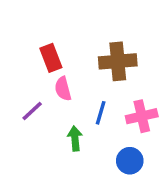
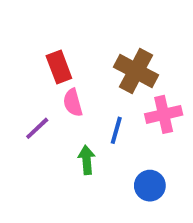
brown cross: (118, 61) -> (136, 71), turned 33
pink cross: (142, 116) -> (164, 114), moved

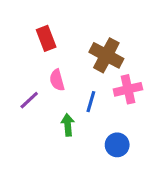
red rectangle: (59, 67) -> (46, 38), moved

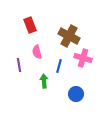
pink cross: (128, 89) -> (83, 58), turned 30
purple line: (29, 100) -> (19, 65), turned -56

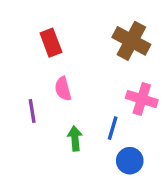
brown cross: (69, 36) -> (131, 41), moved
blue line: (59, 66) -> (113, 128), moved

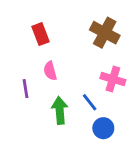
blue line: (113, 128) -> (90, 102), turned -54
green arrow: (75, 138) -> (60, 110), size x1.4

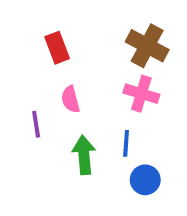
pink cross: (113, 79) -> (141, 94), moved
blue line: (90, 102) -> (126, 143), turned 42

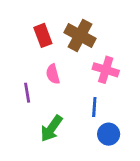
brown cross: (147, 46) -> (80, 35), moved
green arrow: (84, 155) -> (51, 128), moved, turned -140

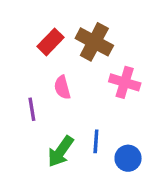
red rectangle: (43, 35) -> (50, 42), turned 65
blue line: (94, 107) -> (96, 141), moved

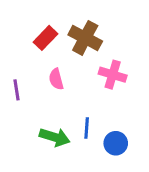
purple line: (32, 109) -> (17, 90), moved
green arrow: (61, 151) -> (55, 137), turned -108

